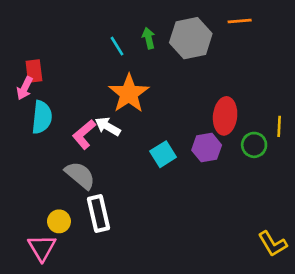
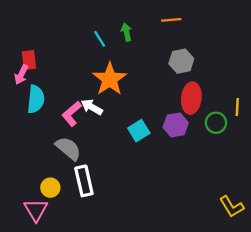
orange line: (240, 21) -> (171, 20), moved
gray hexagon: (191, 38) -> (181, 61), moved, size x0.7

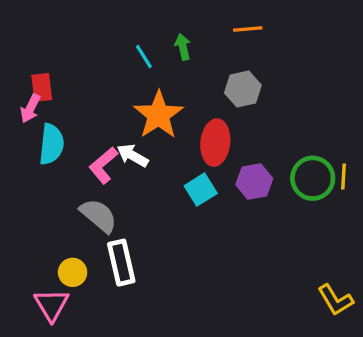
gray hexagon: (181, 61) -> (243, 89), moved
red ellipse: (191, 98) -> (215, 143), moved
yellow line: (237, 107) -> (344, 177), moved
green circle: (216, 123) -> (313, 178), size x1.4

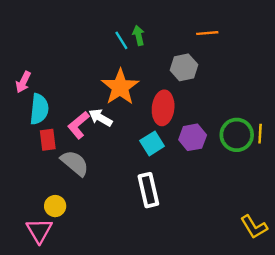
orange line: (248, 29) -> (207, 33), moved
cyan line: (144, 57) -> (121, 40), moved
red rectangle: (42, 87) -> (48, 140), moved
white rectangle: (121, 263) -> (148, 190), moved

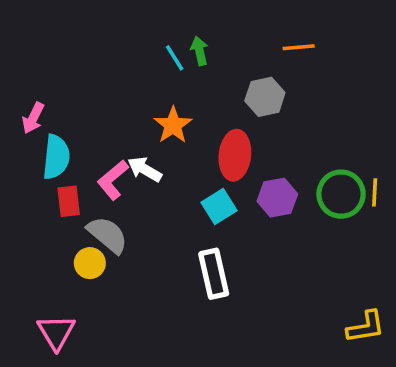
orange star: (120, 87) -> (173, 125), size x0.7
yellow circle: (55, 206) -> (90, 263), moved
yellow L-shape: (254, 227) -> (366, 327), turned -68

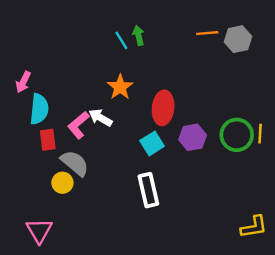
gray hexagon: (265, 97) -> (238, 39), moved

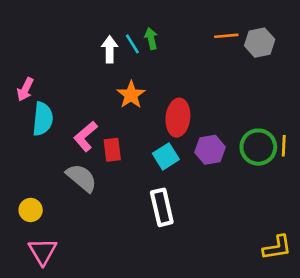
white arrow: (101, 118) -> (110, 49), moved, turned 60
red rectangle: (48, 140) -> (112, 150), moved
yellow circle: (62, 183) -> (31, 210), moved

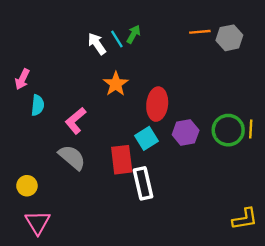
green arrow: (151, 39) -> (134, 34), turned 42
white arrow: (110, 49) -> (97, 44), turned -35
cyan semicircle: (43, 119) -> (38, 105), size x0.7
red rectangle: (112, 150) -> (122, 160), moved, size x1.4

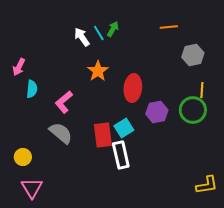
gray hexagon: (229, 38) -> (193, 55), moved
yellow line: (251, 129) -> (202, 90), moved
cyan square: (147, 138) -> (124, 128), moved

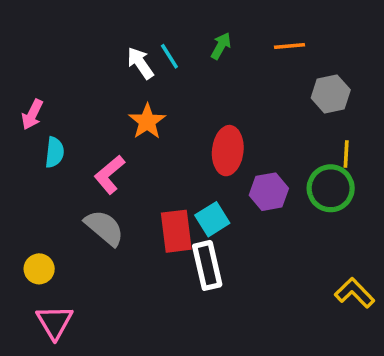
green arrow: (113, 29) -> (221, 46), moved
orange star: (98, 71) -> (147, 121), moved
yellow L-shape: (207, 185) -> (355, 293), moved, turned -125

